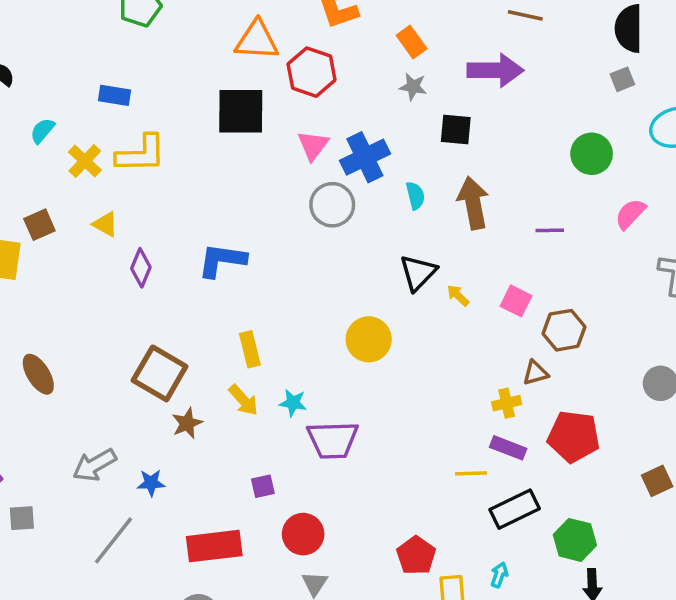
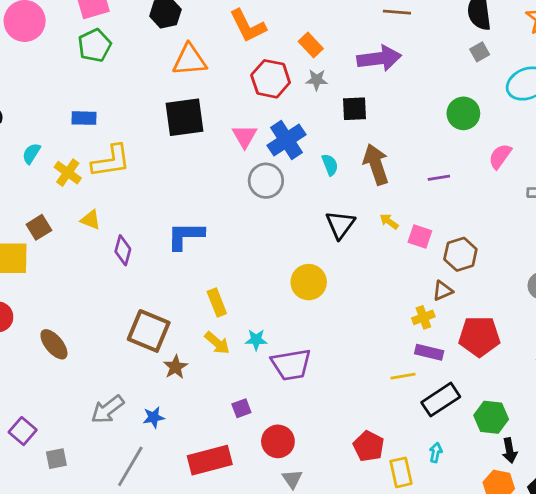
red hexagon: (312, 72) -> (271, 79), moved
yellow arrow: (458, 295) -> (389, 221), moved

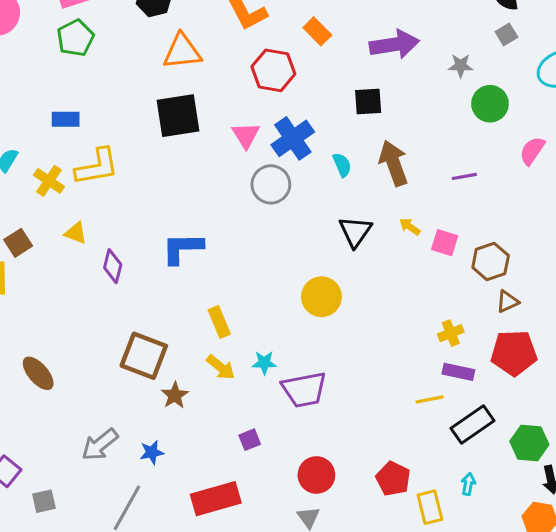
gray star: (317, 80) -> (461, 66), moved
brown triangle: (443, 291) -> (507, 302), moved
red circle: (278, 441) -> (316, 475), moved

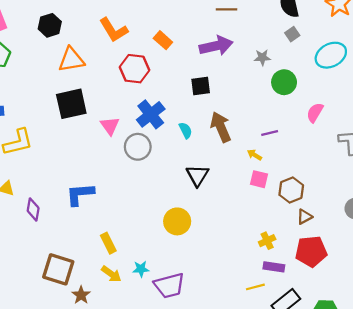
pink triangle: (246, 135) -> (110, 126), moved
yellow arrow: (410, 227) -> (255, 155), moved

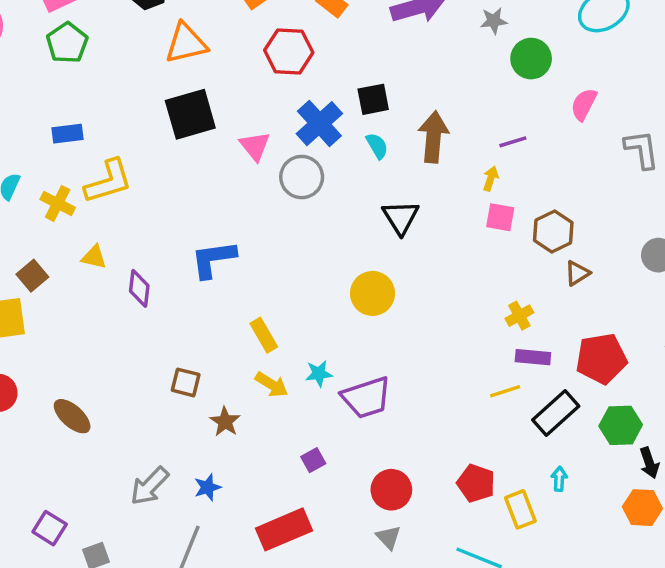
black square: (201, 86) -> (373, 99), moved
brown arrow: (221, 127) -> (433, 137), turned 32
yellow arrow: (255, 155) -> (491, 179), turned 80
red pentagon: (311, 251) -> (601, 359), moved
brown square: (58, 269) -> (186, 382), size x0.6

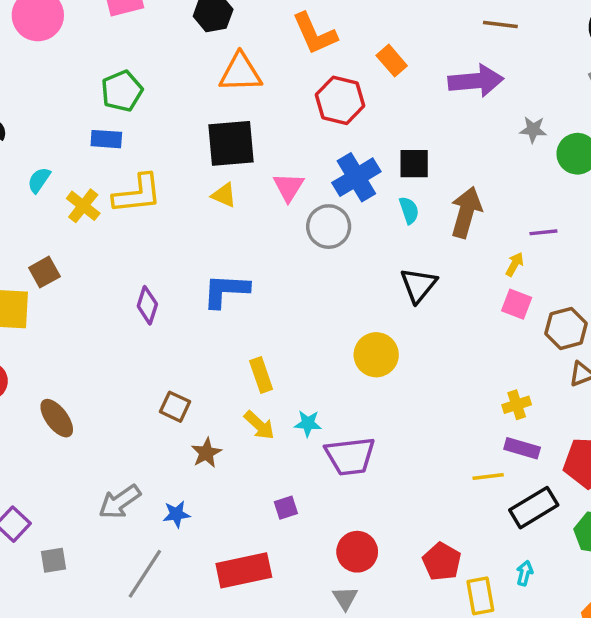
gray star: (494, 21) -> (533, 130), moved
green pentagon: (67, 43) -> (122, 91), moved
yellow triangle: (94, 257) -> (224, 195), moved

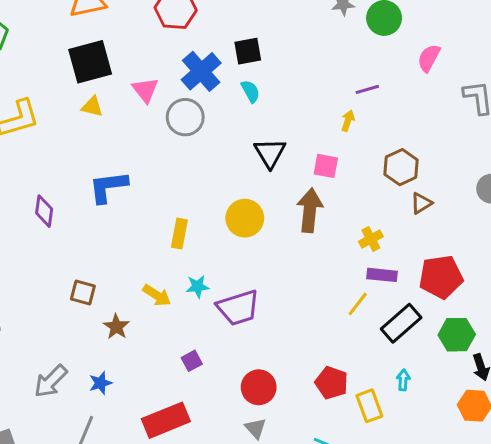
brown arrow: (466, 212) -> (310, 210), moved
pink square: (517, 304) -> (326, 166), moved
yellow rectangle: (261, 375) -> (179, 234), moved, turned 40
yellow line: (488, 477) -> (358, 304), turned -35

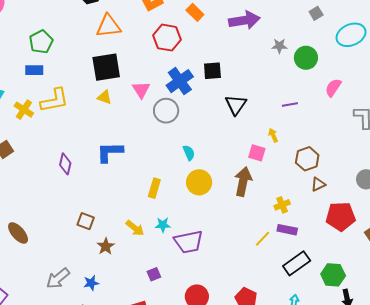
cyan semicircle: (251, 91) -> (189, 153), moved
yellow arrow: (348, 121) -> (273, 135), moved, turned -48
black triangle: (270, 153) -> (236, 105), moved
red pentagon: (441, 277) -> (341, 216), moved
yellow line: (358, 304) -> (262, 239), moved

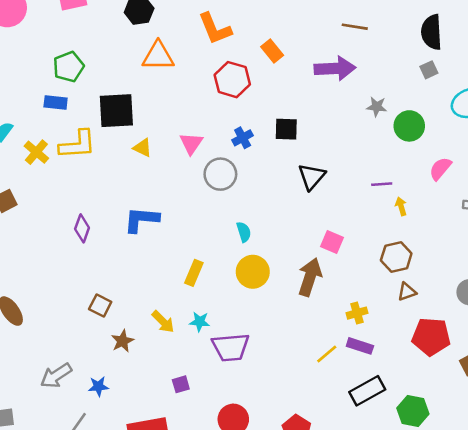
black square: (106, 67) -> (116, 111), moved
blue cross: (180, 81) -> (243, 138), size x0.6
yellow arrow: (273, 135) -> (401, 206), moved

